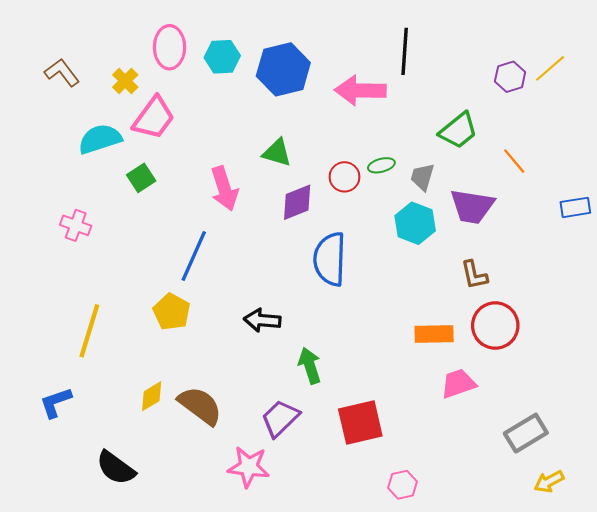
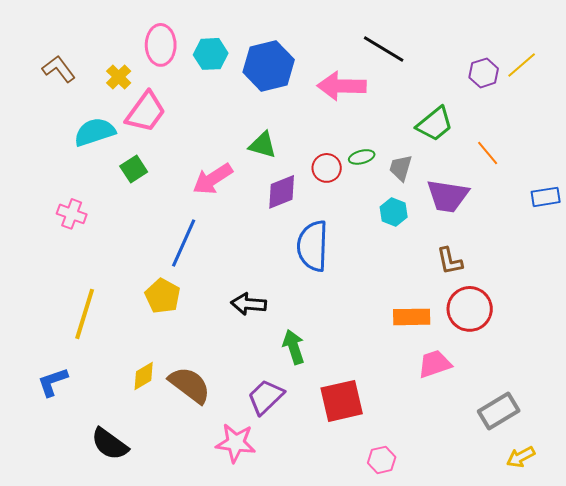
black line: (405, 51) -> (384, 49), turned -63
pink arrow: (224, 188) -> (213, 179), turned 75
cyan hexagon: (415, 223) -> (394, 212), size x0.7

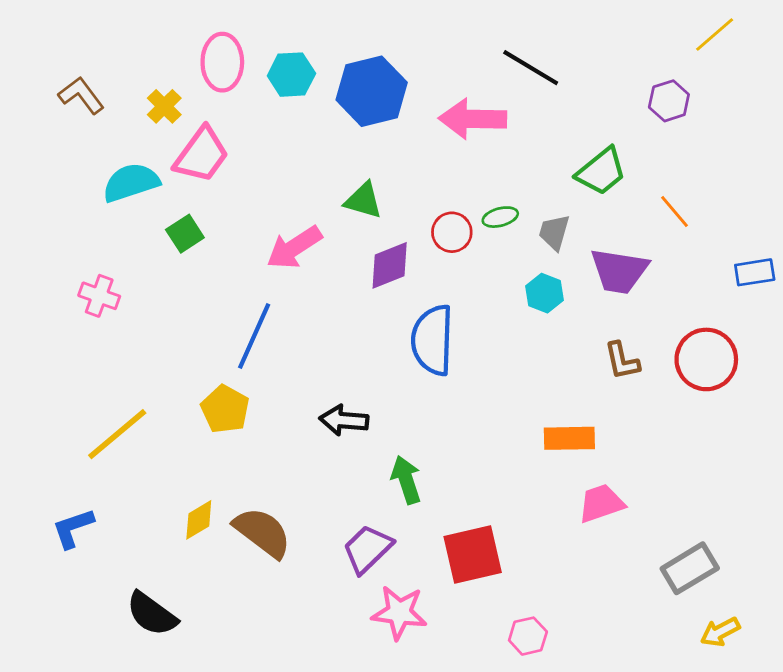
yellow line: (522, 65) -> (715, 34), moved
red circle: (470, 309) -> (706, 359), moved
yellow line: (85, 314) -> (117, 434), turned 33
pink star: (236, 443) -> (399, 613), moved

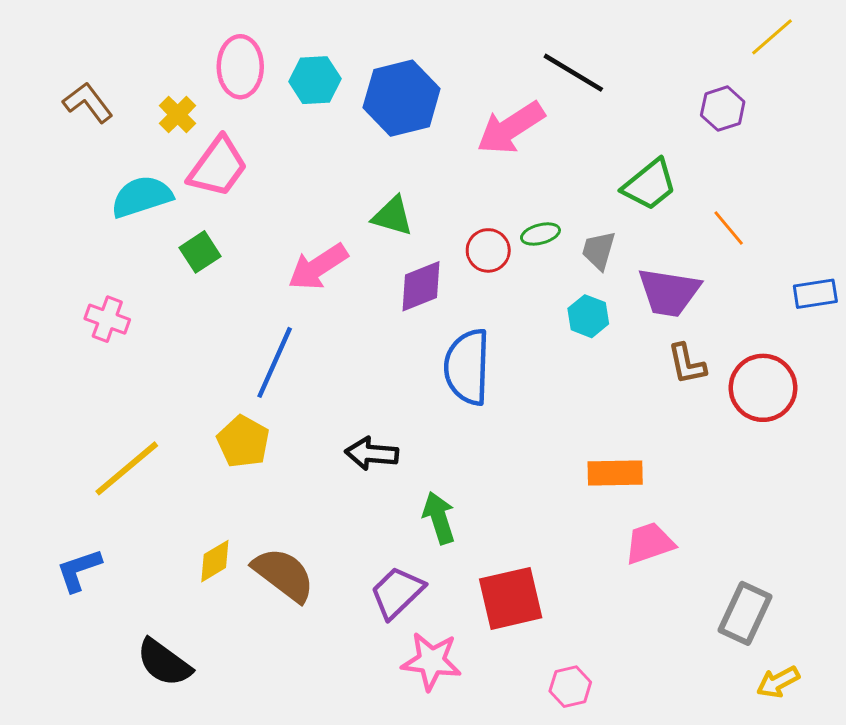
pink arrow: (473, 119) -> (511, 128), turned -34
brown L-shape: (622, 361) -> (687, 364), moved
gray rectangle: (690, 568) -> (745, 613), turned -34

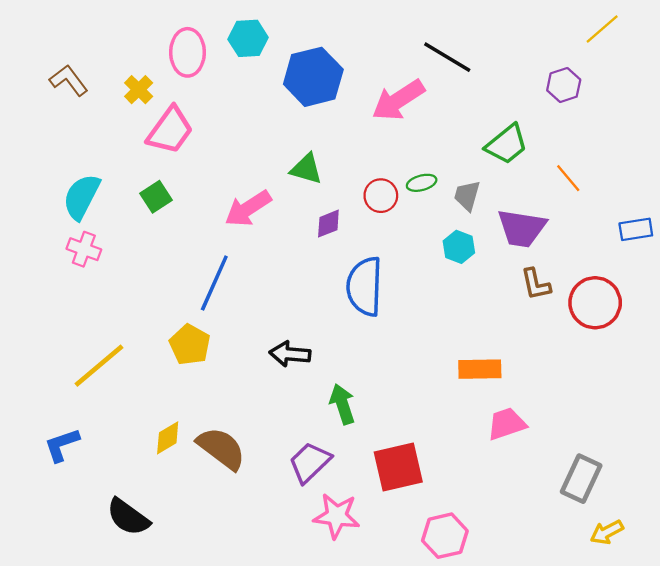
cyan hexagon: (315, 80) -> (248, 38), moved
cyan semicircle: (142, 197) -> (82, 197), moved, turned -45
purple diamond: (421, 286) -> (328, 224), size x0.7
pink hexagon: (570, 687) -> (445, 536), size x1.4

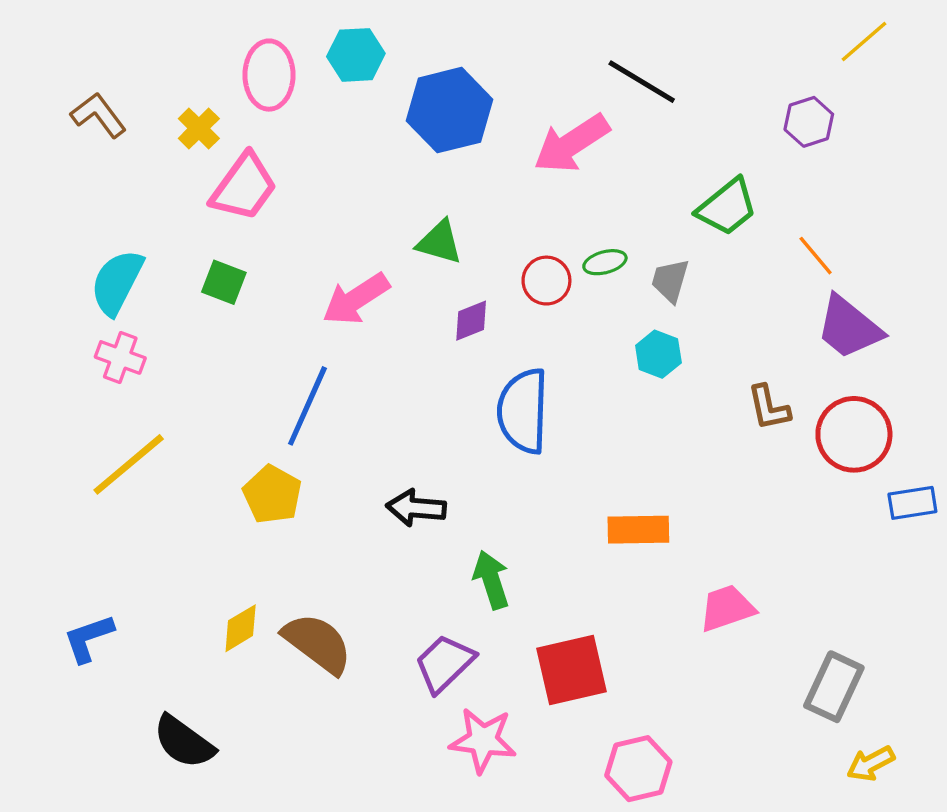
green square: (156, 197) -> (224, 282), turned -36
purple trapezoid: (522, 228) -> (849, 327), moved, turned 30
blue rectangle: (636, 229) -> (912, 503), moved
yellow line: (99, 366) -> (129, 464), moved
orange rectangle: (480, 369) -> (638, 530), moved

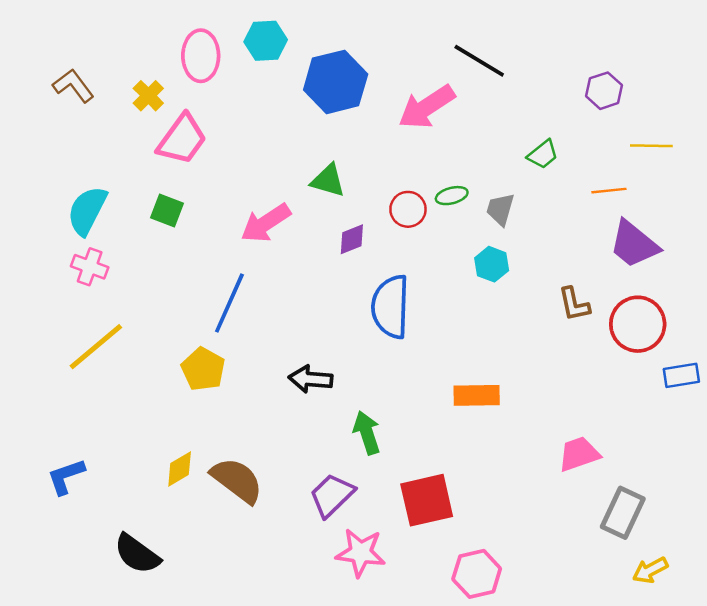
yellow line: (864, 42) -> (651, 146), moved, turned 42
green trapezoid: (727, 207) -> (543, 154), size x0.7
orange line: (816, 256) -> (609, 191), turned -56
pink trapezoid: (727, 608) -> (579, 454), moved

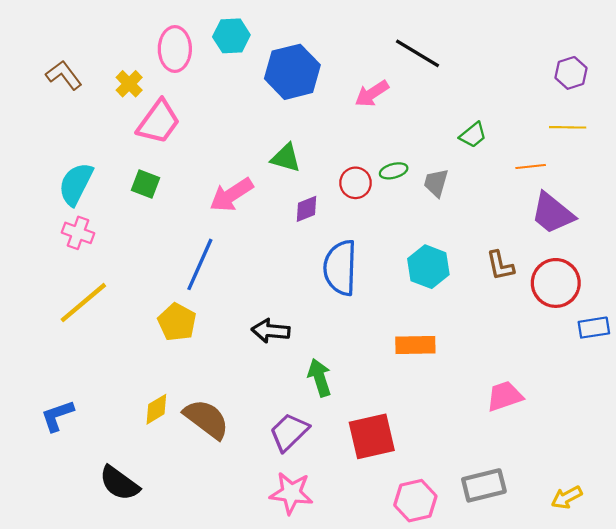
purple hexagon: (604, 91) -> (571, 73), moved
pink arrow: (427, 107) -> (372, 94), size x0.7
cyan hexagon: (492, 264) -> (428, 267), moved, size x1.4
gray rectangle: (623, 513) -> (484, 485), moved, turned 51
pink star: (361, 553) -> (291, 493), moved

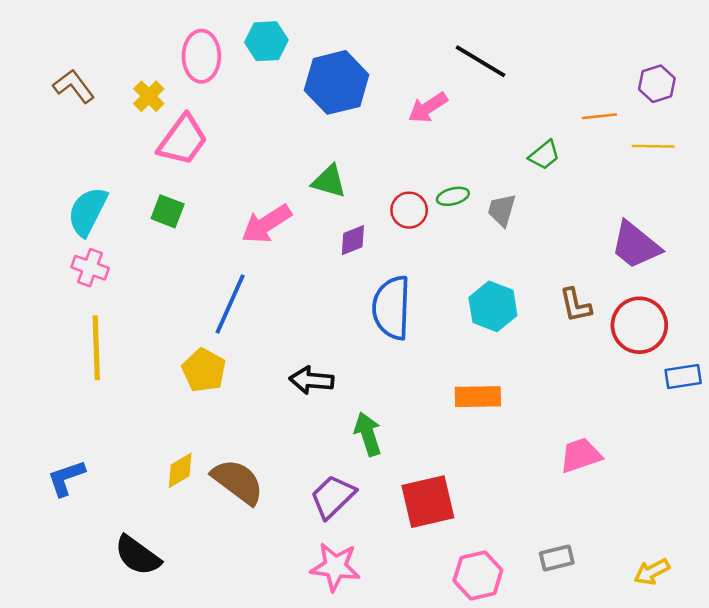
orange line: (531, 167) -> (599, 116), moved
yellow line: (83, 303) -> (96, 348), turned -52
gray rectangle: (484, 485) -> (557, 558), size x0.7

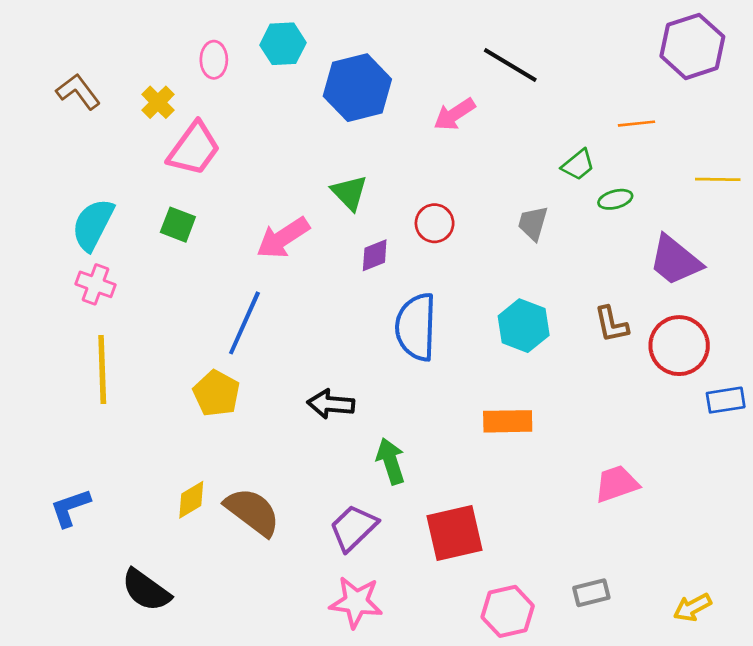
pink ellipse: (201, 56) -> (214, 60), size x0.7
purple hexagon: (657, 84) -> (692, 46), moved, size x1.6
yellow line: (653, 146) -> (718, 179), moved
green triangle: (329, 181) -> (349, 193), turned 30
green ellipse: (453, 196) -> (615, 199), moved

